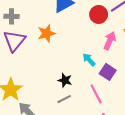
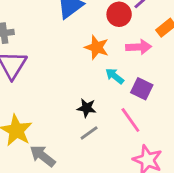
orange star: (46, 33) -> (97, 47), moved, turned -30
pink arrow: (110, 41) -> (139, 47), turned 72

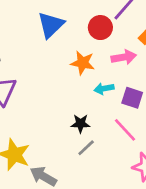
cyan arrow: (115, 76) -> (104, 89), turned -42

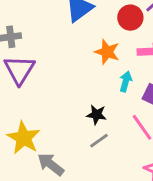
cyan arrow: (104, 89) -> (126, 82), turned 108

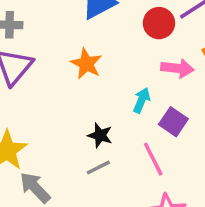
orange star: (107, 52) -> (86, 64), moved

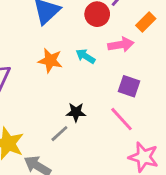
cyan arrow: (142, 100) -> (85, 56), moved, turned -66
gray line: (98, 167) -> (59, 134), moved

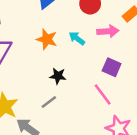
black star: (76, 112) -> (58, 76), moved

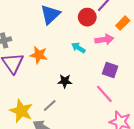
orange star: (47, 39) -> (39, 55), moved
gray line: (49, 102) -> (50, 106), moved

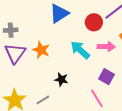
cyan arrow: (78, 48) -> (80, 50), size x1.5

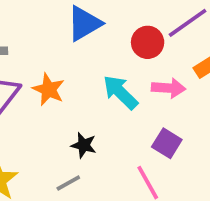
gray line: (43, 100) -> (68, 183), moved

